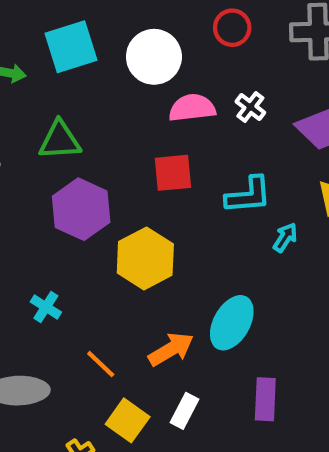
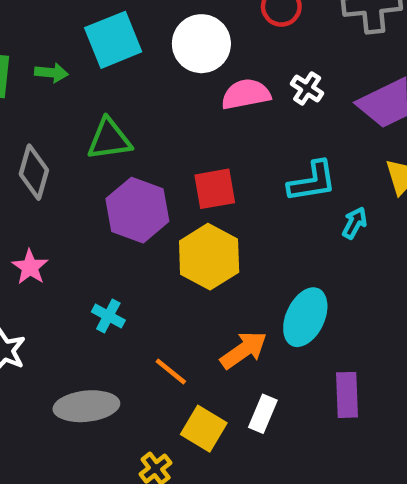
red square: (173, 173) -> (215, 189), moved

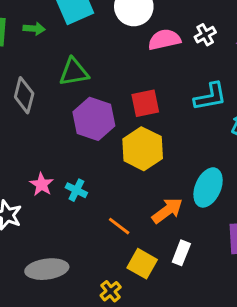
white cross: (307, 89) -> (205, 35), turned 30
pink star: (30, 267) -> (42, 184), moved
gray ellipse: (86, 406) -> (47, 269), moved

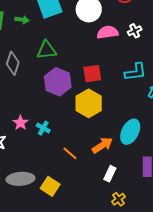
yellow square: (142, 264) -> (50, 186), moved
yellow cross: (111, 291) -> (119, 199), moved

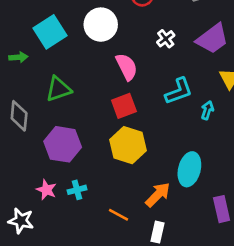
pink semicircle: (108, 32) -> (127, 67), moved, turned 85
purple hexagon: (58, 82) -> (63, 144), moved
cyan cross: (43, 128) -> (77, 190), turned -32
white rectangle: (110, 174) -> (157, 232), moved

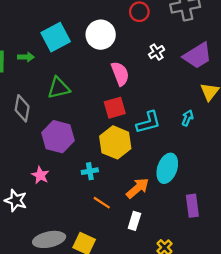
cyan L-shape: (179, 91) -> (148, 122), moved
cyan cross: (77, 190) -> (90, 171), moved

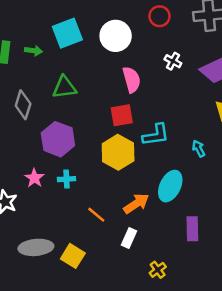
white cross: (157, 52) -> (173, 61), turned -35
cyan arrow: (187, 118) -> (199, 149), moved, turned -56
cyan cross: (90, 171) -> (67, 179), moved

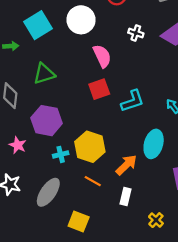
yellow hexagon: (118, 152) -> (90, 147), moved
pink star: (34, 178) -> (18, 145), moved
gray ellipse: (36, 247) -> (48, 192), moved, turned -40

